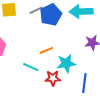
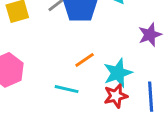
red star: (53, 78) -> (116, 96), moved

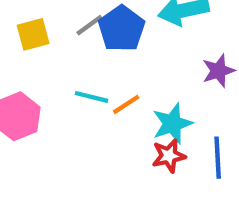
cyan line: (67, 89) -> (92, 97), moved

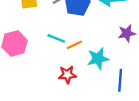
red star: (169, 156) -> (67, 75), moved

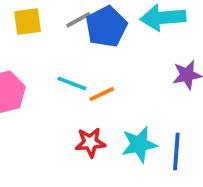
cyan star: (98, 59) -> (139, 144), moved

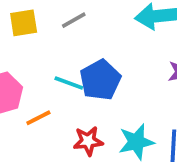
blue pentagon: (106, 27) -> (100, 80), moved
orange line: (102, 94) -> (38, 118), moved

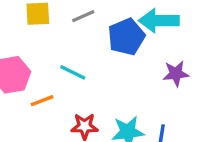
blue pentagon: (100, 80) -> (126, 37), moved

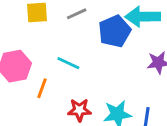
orange line: (42, 101) -> (42, 88), turned -48

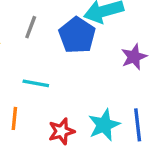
gray line: (77, 14) -> (31, 27), turned -30

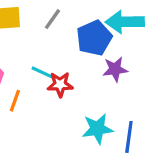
purple star: (134, 57) -> (115, 69), moved
red star: (62, 131) -> (60, 84), moved

